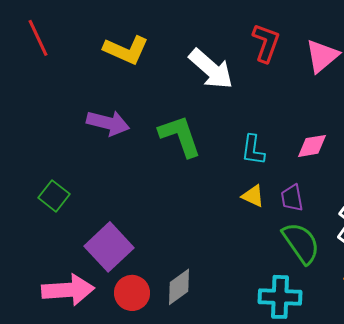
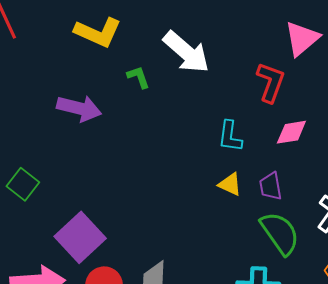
red L-shape: (266, 43) -> (271, 82), moved
green L-shape: (180, 136) -> (138, 77), moved, size x0.5

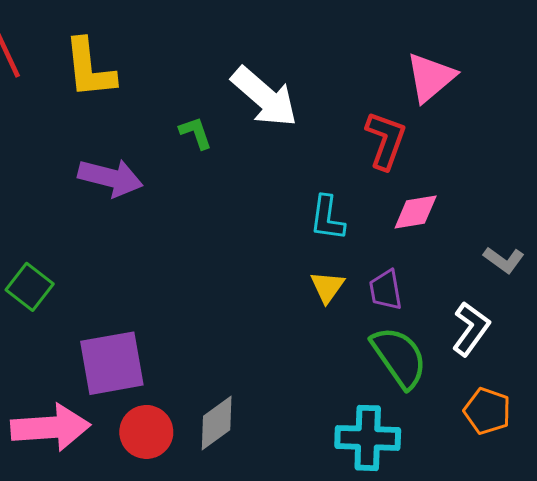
yellow L-shape: (98, 32) -> (89, 68), moved, turned 60
yellow triangle: (230, 184) -> (327, 287), turned 40
purple square: (80, 237) -> (112, 363), turned 33

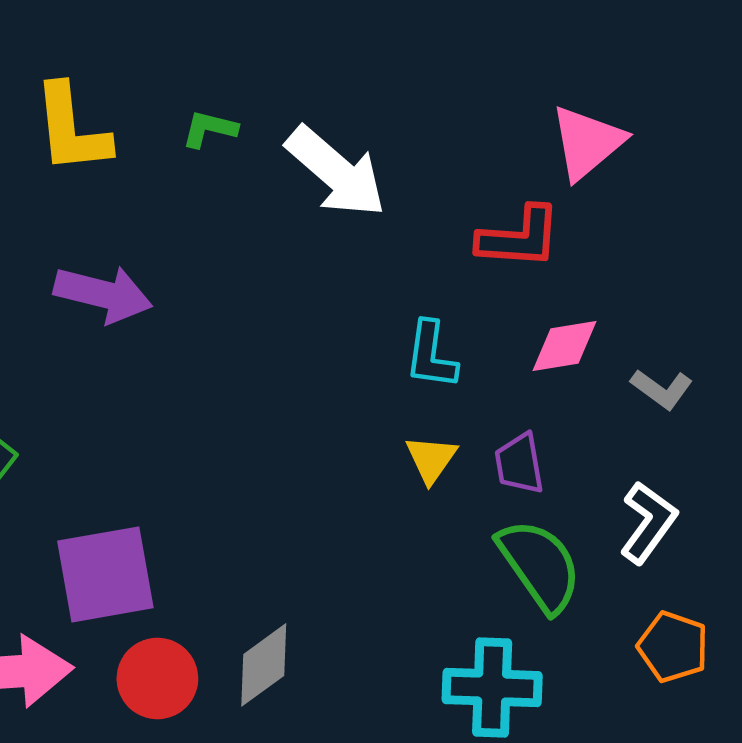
green L-shape: (196, 133) -> (209, 129), moved, turned -57
red L-shape: (386, 140) -> (519, 237), turned 74
gray L-shape: (504, 260) -> (662, 389), moved

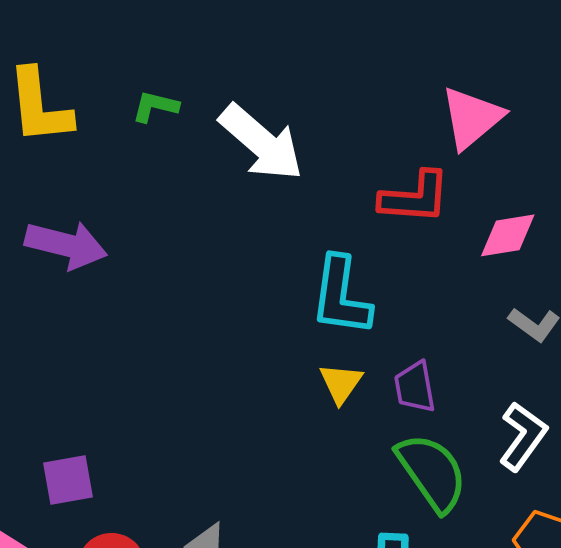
pink diamond: (565, 346) -> (508, 235), moved
cyan L-shape: (431, 355) -> (341, 296), size x1.4
purple square: (105, 574) -> (68, 480), size x0.6

